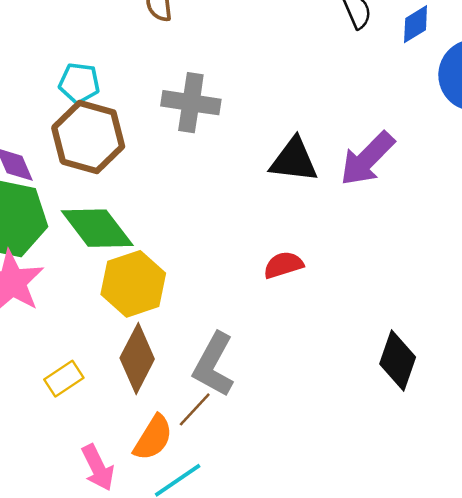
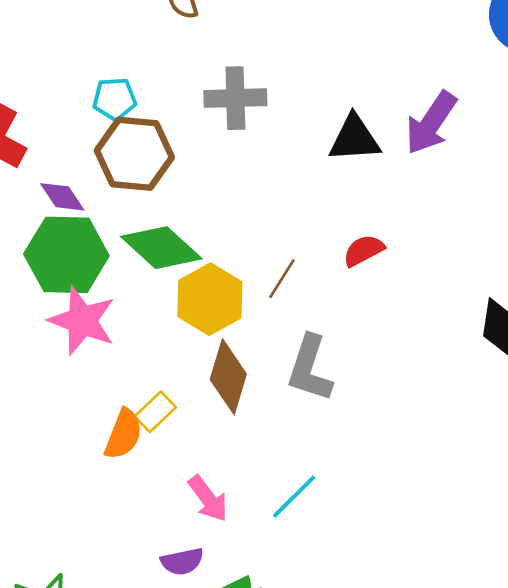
brown line: (195, 409) -> (282, 279), moved
orange semicircle: (153, 438) -> (123, 434), moved

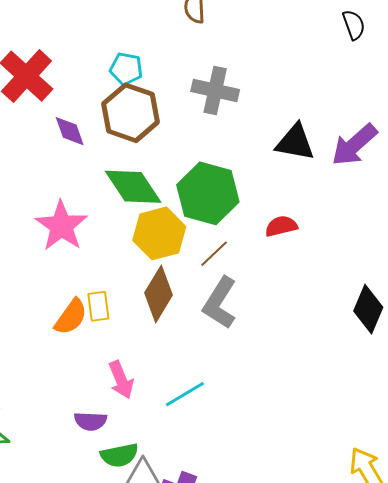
green hexagon: (66, 255) -> (208, 193), moved
brown line: (282, 279) -> (214, 254), moved
yellow rectangle: (155, 412) -> (98, 306), turned -68

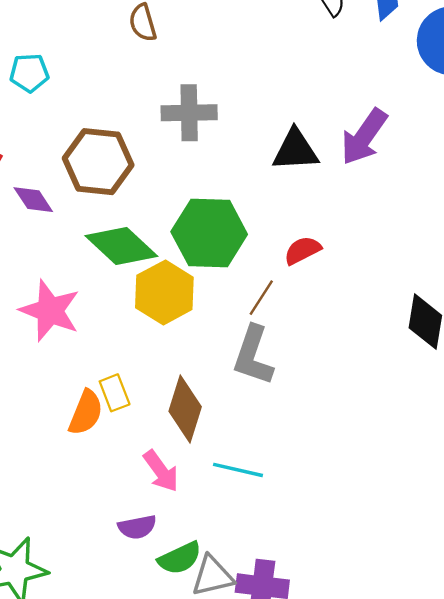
cyan pentagon: (126, 69) -> (29, 73), moved
brown line: (214, 254) -> (261, 298), moved
brown diamond: (158, 294) -> (185, 409), moved
cyan line: (185, 394) -> (238, 470), turned 57

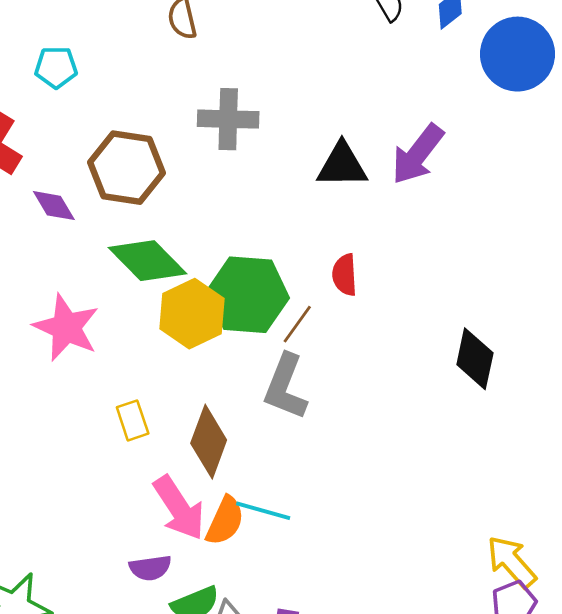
green hexagon: (209, 233) -> (248, 295), moved
red semicircle: (303, 250) -> (345, 275), turned -69
orange semicircle: (86, 413) -> (225, 521), moved
pink arrow: (161, 471) -> (179, 508), size x1.4

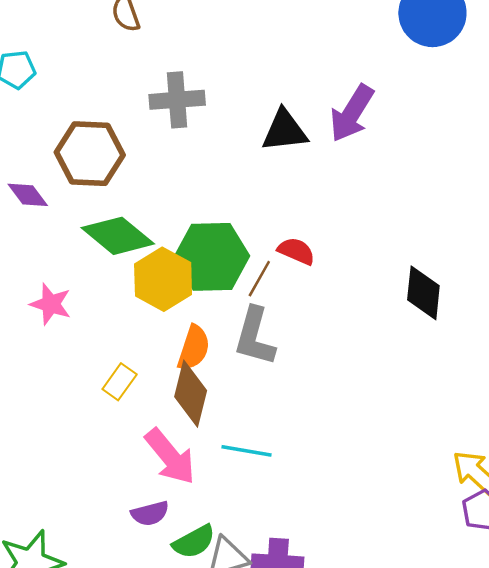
red semicircle: (345, 275) -> (296, 251), moved, turned 123
pink star: (66, 327) -> (51, 304), size x0.7
yellow rectangle: (133, 420) -> (120, 382), turned 60
orange semicircle: (225, 521) -> (194, 348), moved

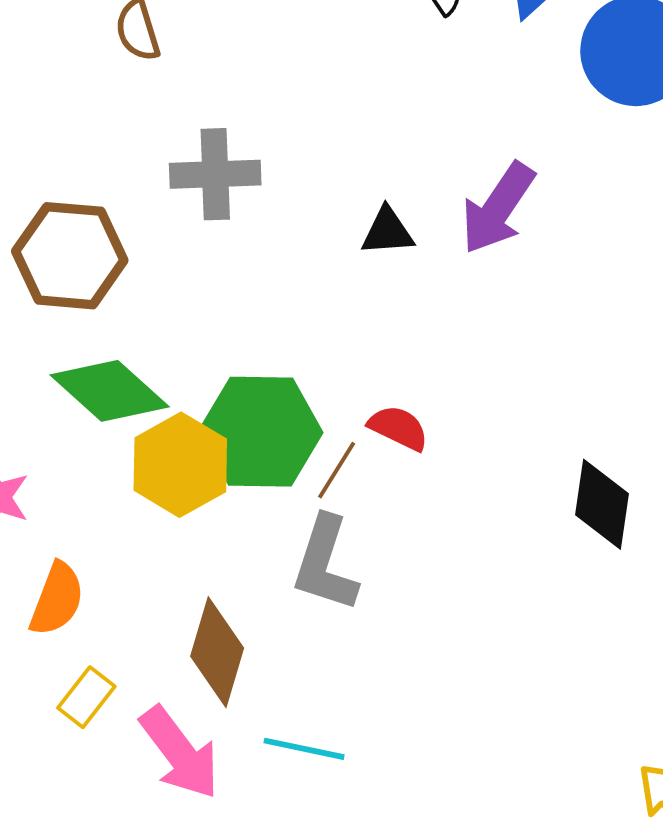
black triangle: (284, 131) -> (387, 231), size x0.7
orange semicircle: (194, 348) -> (57, 599), moved
yellow rectangle: (120, 382) -> (86, 697), moved

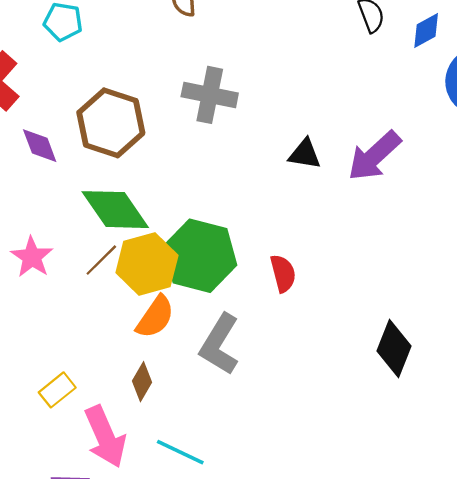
red semicircle: (398, 428) -> (283, 273), turned 36
brown line: (337, 470) -> (101, 260), moved
orange semicircle: (57, 599) -> (155, 317), moved
brown diamond: (217, 652) -> (142, 382), size x0.6

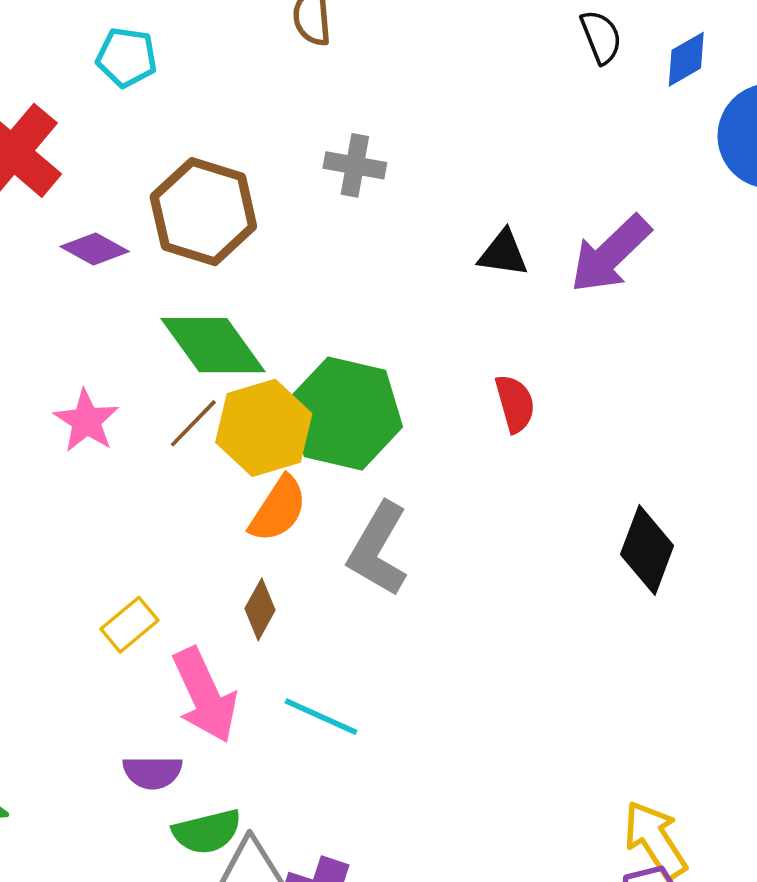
gray cross: (210, 95) -> (355, 165), size x0.7
purple diamond: (40, 146) -> (95, 249), turned -39
red semicircle: (283, 273) -> (515, 404), moved

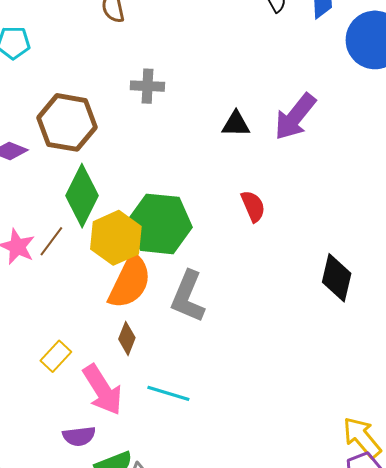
green diamond: (213, 345) -> (82, 196), turned 70
brown line: (193, 423) -> (51, 241), moved
orange semicircle: (278, 509) -> (130, 282), size x1.4

